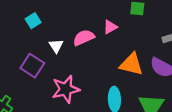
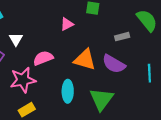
pink semicircle: (84, 38) -> (43, 58), moved

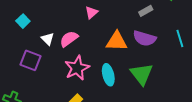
pink semicircle: (43, 58) -> (69, 39), moved
pink star: (23, 80) -> (77, 68), moved

